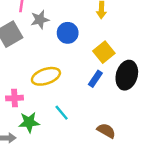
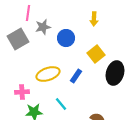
blue rectangle: (95, 79) -> (76, 76), moved

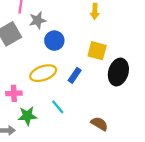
blue circle: (66, 38) -> (54, 41), moved
yellow square: (96, 54) -> (97, 51), turned -36

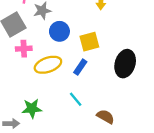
yellow square: (97, 51) -> (89, 42), moved, turned -30
pink cross: (14, 93) -> (24, 49), moved
cyan line: (58, 107) -> (76, 99), moved

